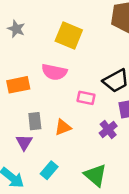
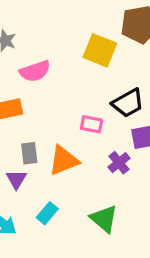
yellow square: (69, 36) -> (100, 50), moved
pink semicircle: (54, 72) -> (35, 71), moved, turned -30
orange triangle: (63, 127) -> (64, 160), size x1.5

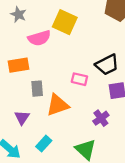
yellow square: (100, 50) -> (65, 22), moved
gray rectangle: (29, 153) -> (37, 89), moved
purple cross: (119, 163) -> (101, 118), moved

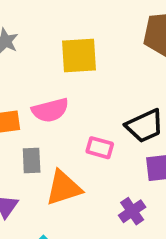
yellow square: (65, 22) -> (79, 56), turned -30
pink semicircle: (39, 38) -> (50, 110), moved

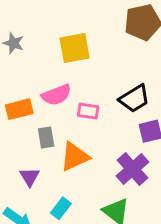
pink rectangle: (100, 148) -> (88, 111), moved
purple cross: (132, 211) -> (132, 169), size x1.5

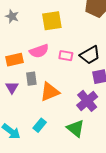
pink rectangle: (88, 111) -> (66, 56), moved
purple triangle: (30, 177) -> (12, 87), moved

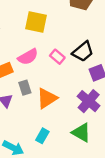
yellow square: (52, 21) -> (36, 22), turned 30
pink rectangle: (66, 56) -> (57, 57), turned 40

